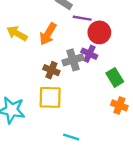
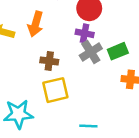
gray cross: (73, 60) -> (91, 52), moved
green rectangle: (115, 77) -> (118, 51), turned -66

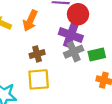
purple cross: (85, 33) -> (71, 35), size x1.5
brown cross: (49, 61) -> (37, 54), turned -32

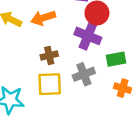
orange arrow: (30, 21) -> (43, 18), turned 45
gray cross: (74, 52) -> (84, 74), moved

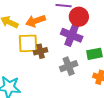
yellow square: (50, 84) -> (28, 43), moved

